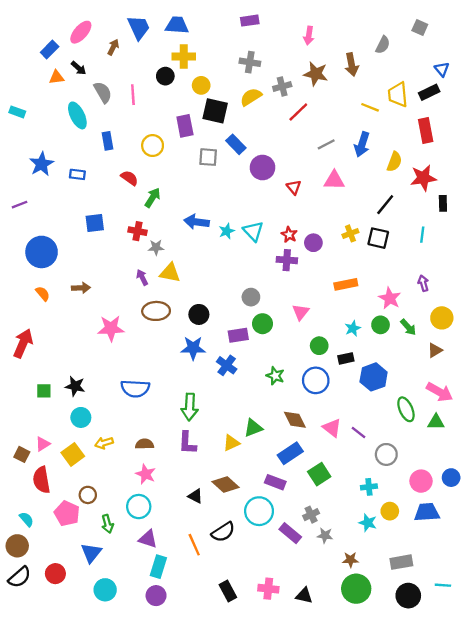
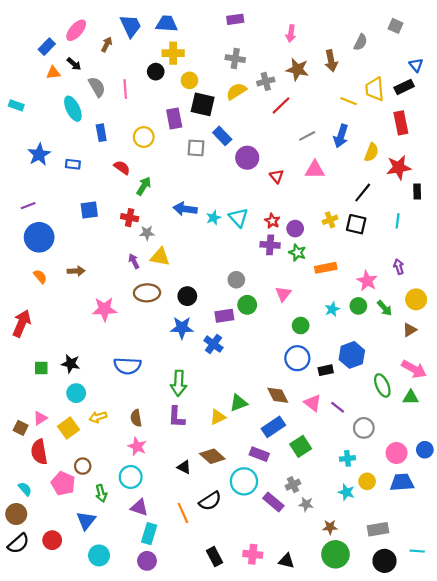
purple line: (20, 205) -> (28, 206), moved
black rectangle: (346, 358) -> (326, 370), moved
green star: (275, 376) -> (297, 253), moved
brown semicircle: (144, 444) -> (136, 418), turned -98

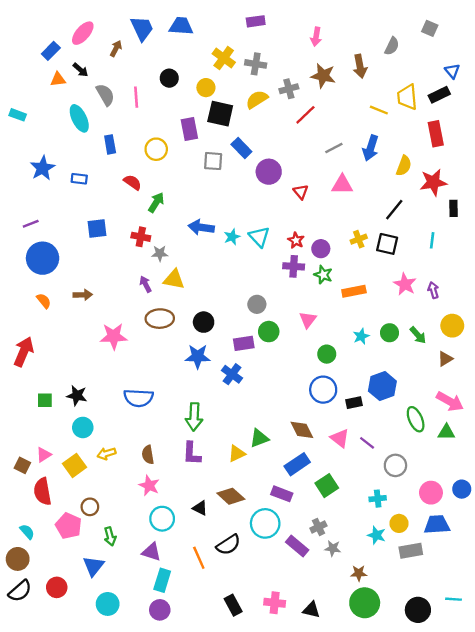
yellow cross: (173, 53) -> (224, 58), moved, turned 36
pink star: (367, 281) -> (405, 284), moved
cyan circle: (131, 477) -> (162, 519), moved
gray rectangle: (378, 529) -> (411, 551), moved

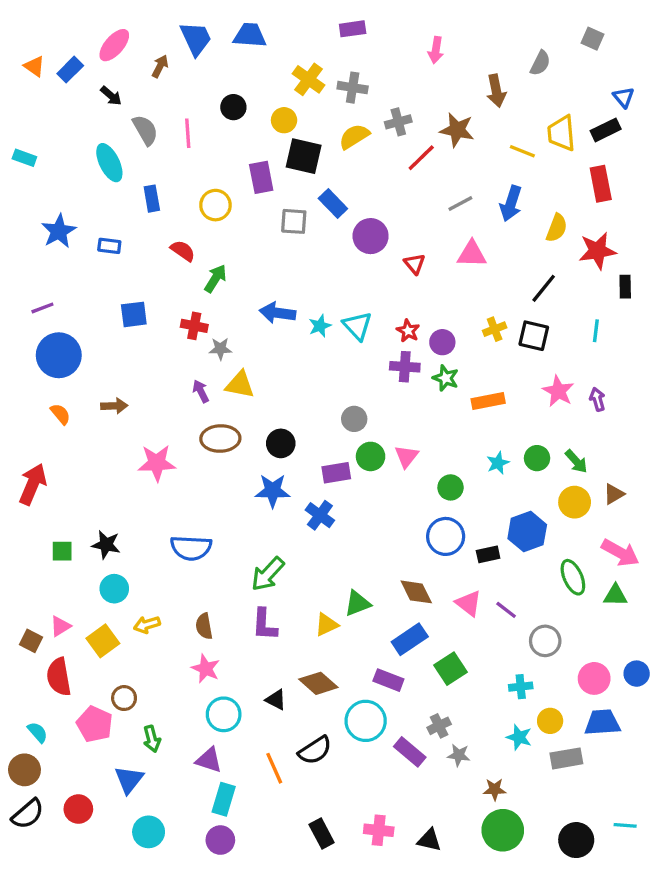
brown star: (323, 76) -> (457, 130), moved
orange triangle: (58, 79) -> (34, 66), moved, turned 42
pink triangle: (308, 320) -> (406, 456), moved
yellow circle: (452, 326) -> (575, 502), moved
green arrow: (194, 417) -> (268, 574), turned 40

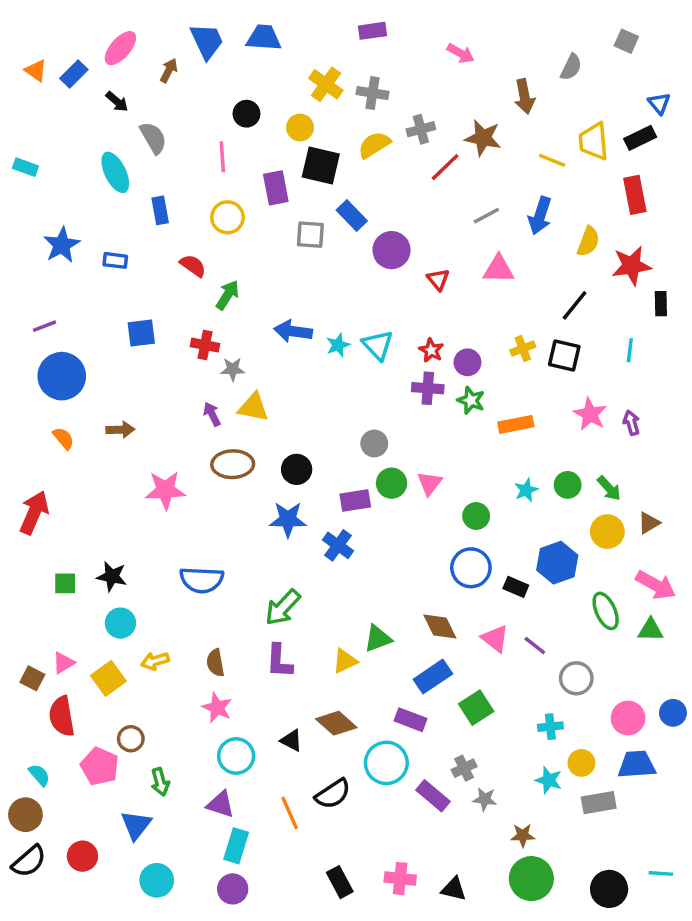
pink arrow: (436, 50) -> (461, 53), turned -70
pink line: (188, 133) -> (222, 157), moved
black rectangle: (488, 554) -> (516, 587), turned 35

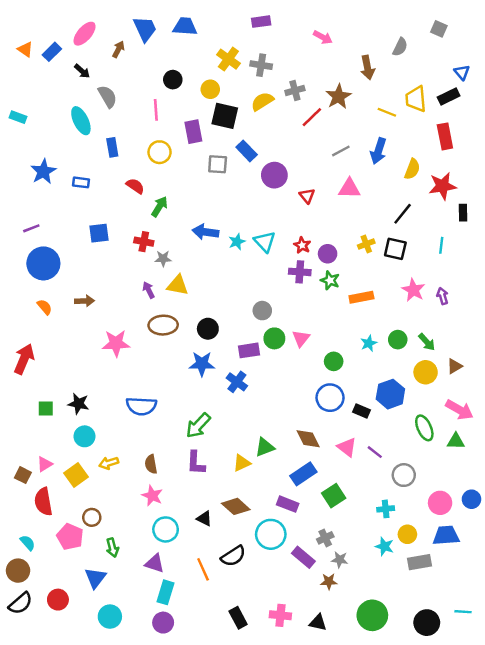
brown star: (483, 138) -> (338, 97), turned 30
brown star: (523, 835) -> (329, 581), moved

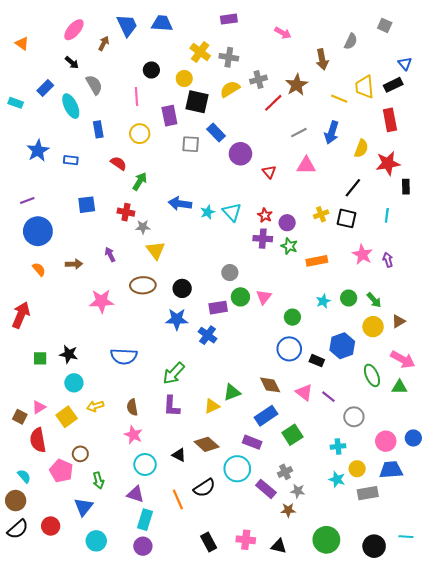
blue rectangle: (52, 52) -> (45, 88), moved
yellow triangle: (178, 285) -> (156, 250), turned 42
purple arrow: (149, 290) -> (110, 255), moved

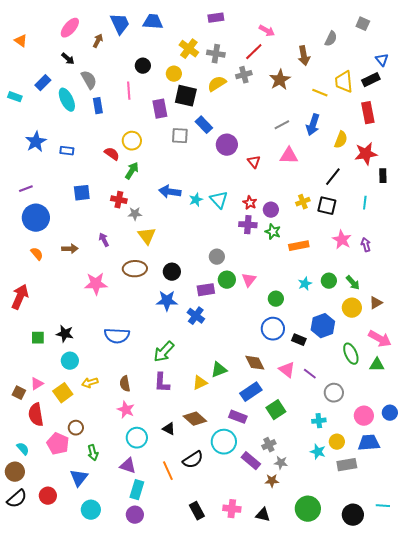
red line: (273, 103) -> (254, 52), moved
blue rectangle: (98, 129) -> (98, 106), moved
yellow circle: (140, 134) -> (132, 141), moved

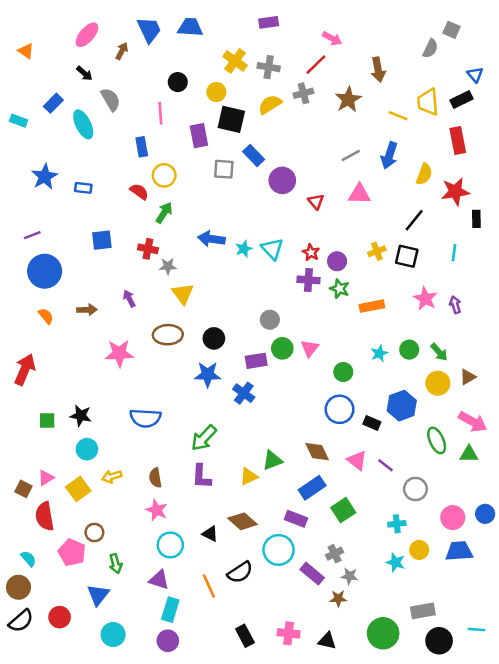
gray semicircle: (331, 39) -> (430, 48), moved
blue rectangle: (98, 106) -> (142, 147), moved
gray rectangle: (347, 465) -> (423, 611), moved

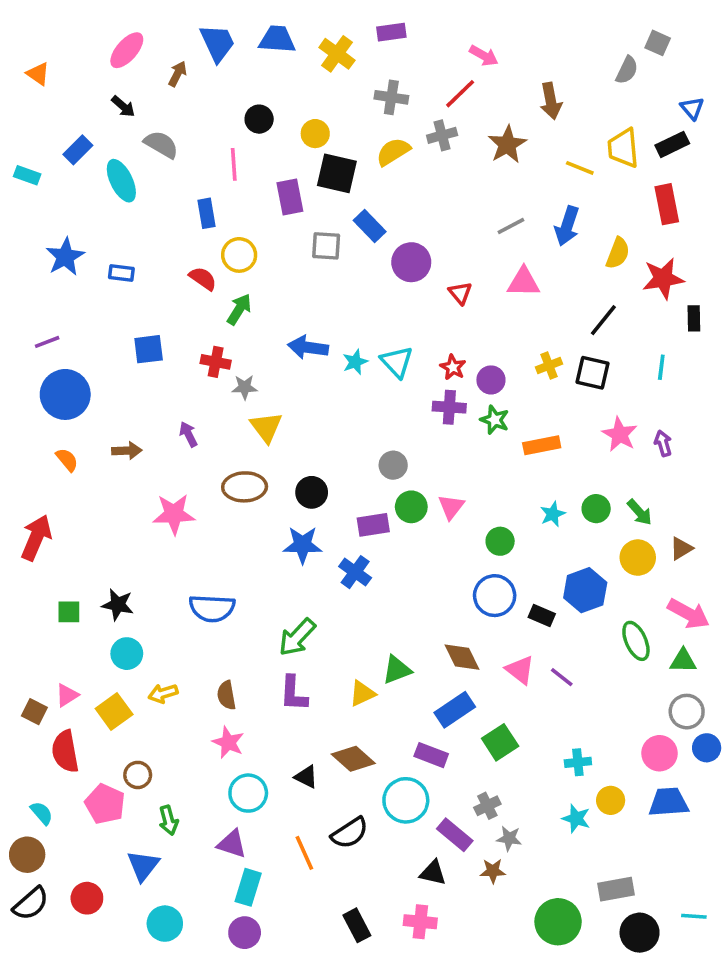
yellow cross: (235, 61) -> (337, 54), moved
gray semicircle: (111, 99) -> (161, 144), turned -30
gray circle: (415, 489) -> (687, 712), moved
black triangle: (327, 641) -> (433, 873), moved

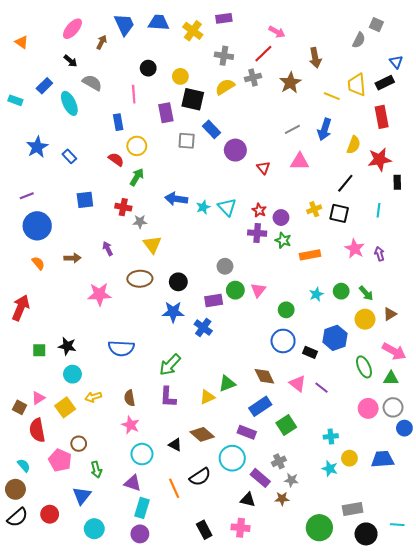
blue rectangle: (121, 273) -> (69, 156), turned 40
pink circle: (659, 753) -> (368, 408), moved

